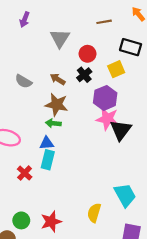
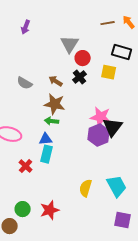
brown line: (104, 22) -> (108, 23), moved
gray triangle: (60, 38) -> (70, 44), moved
yellow square: (116, 69) -> (109, 72), turned 35
purple hexagon: (105, 98) -> (99, 135), moved
yellow semicircle: (94, 213) -> (86, 188), moved

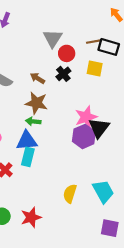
brown line: (108, 23) -> (94, 42), moved
pink star: (101, 117) -> (86, 117), turned -30
blue triangle: (46, 139) -> (27, 141), size x1.5

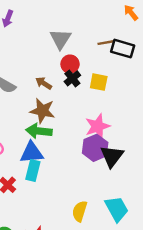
red circle: (67, 53) -> (70, 64), moved
yellow square: (95, 69) -> (99, 82), moved
green arrow: (33, 121) -> (39, 131), size x1.5
black triangle: (99, 128) -> (112, 156), moved

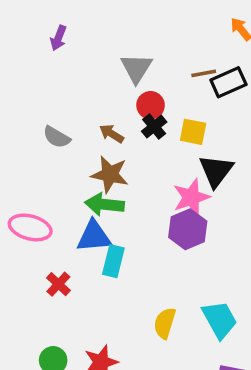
black rectangle: (123, 49) -> (228, 82), turned -40
black triangle: (112, 156) -> (216, 171), moved
cyan rectangle: (33, 171) -> (113, 261), moved

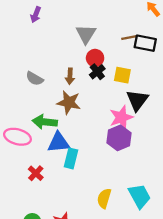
black rectangle: (228, 82) -> (145, 43), turned 35
brown arrow: (112, 134) -> (70, 76), turned -119
green arrow: (104, 204) -> (45, 122), moved

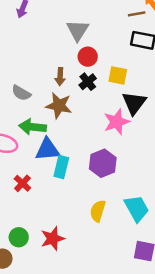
brown line: (129, 37) -> (137, 14), moved
black cross: (97, 72) -> (88, 82), moved
gray semicircle: (35, 79) -> (21, 93), moved
purple hexagon: (119, 138) -> (103, 163), moved

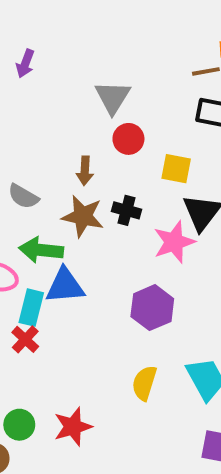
black cross: (88, 82) -> (126, 210), moved, turned -36
cyan rectangle: (61, 167) -> (31, 308), moved

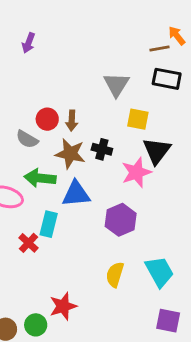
gray triangle: (113, 97) -> (116, 85), moved
red circle: (128, 139) -> (47, 119), moved
blue triangle: (65, 286) -> (76, 194), moved
cyan rectangle: (31, 308) -> (49, 224), moved
green circle: (19, 425) -> (36, 325), moved

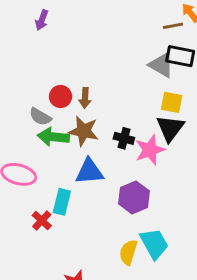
gray triangle: (116, 85) -> (161, 65), moved, turned -32
yellow square: (138, 119) -> (172, 102), moved
black cross: (102, 149) -> (124, 138), moved
green arrow: (40, 178) -> (53, 137), moved
cyan trapezoid: (159, 272) -> (154, 244), moved

